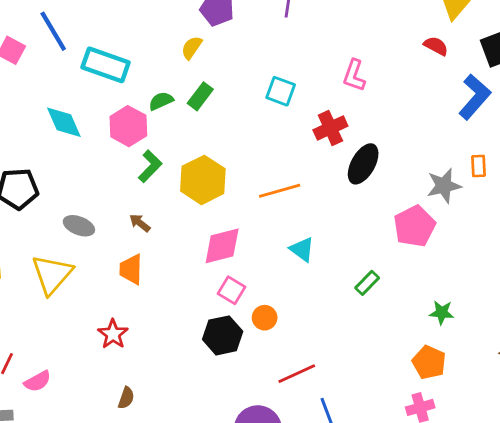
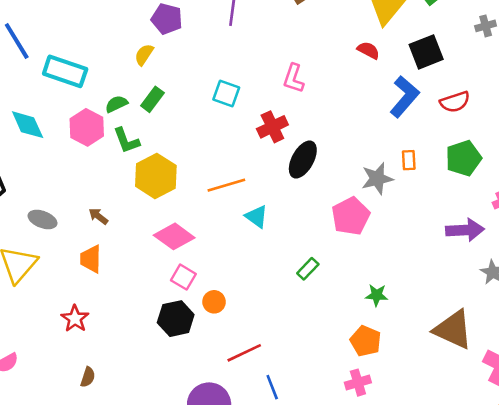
green L-shape: (150, 166) -> (126, 141), moved, turned 116
pink diamond: (222, 246) -> (174, 236), turned 51
cyan triangle: (302, 249) -> (257, 217), moved

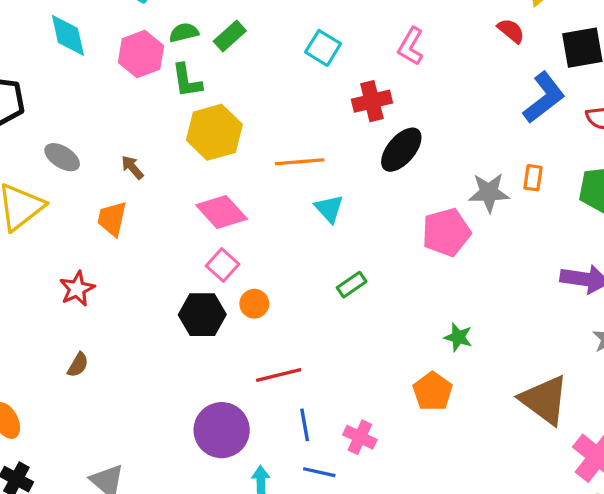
green rectangle: (308, 269) -> (352, 285), moved
pink cross: (358, 383) -> (360, 437), moved, turned 30

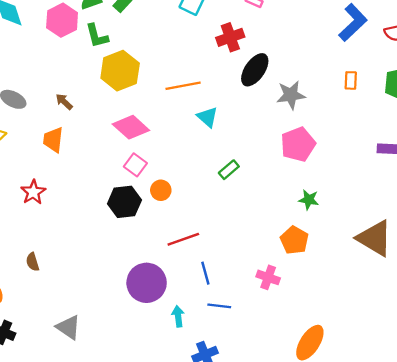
gray star: (489, 193) -> (291, 95), moved
pink pentagon: (446, 232) -> (298, 144), moved
brown semicircle: (78, 365) -> (33, 262), moved, turned 138
pink cross: (360, 437) -> (268, 277), moved

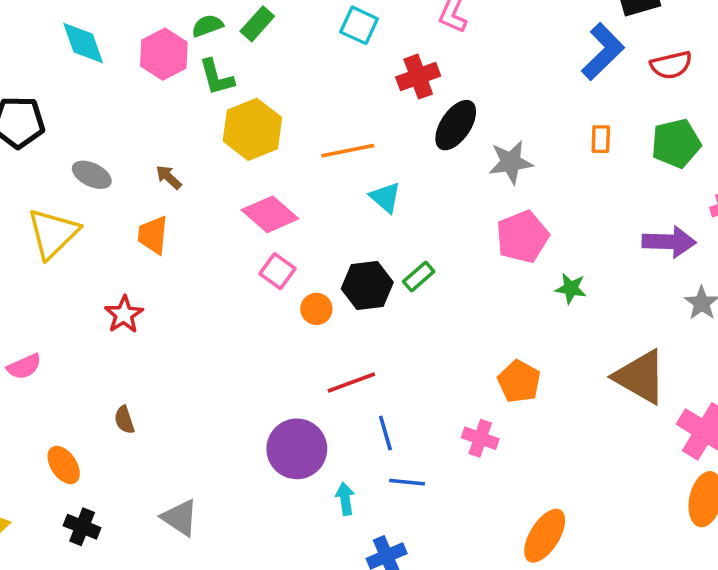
green star: (309, 200) -> (571, 288), moved
black hexagon: (124, 202) -> (367, 286), moved

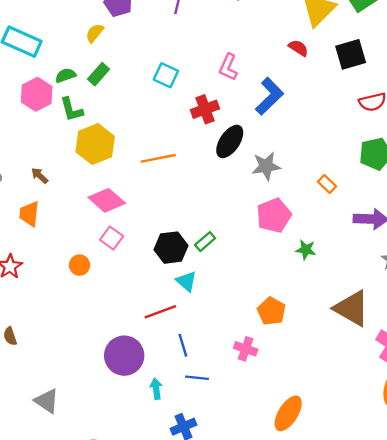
blue L-shape: (603, 52) -> (269, 96), moved
orange rectangle: (601, 139) -> (327, 184), moved, turned -48
cyan triangle: (385, 197) -> (186, 281), moved
orange circle: (316, 309) -> (80, 265), moved

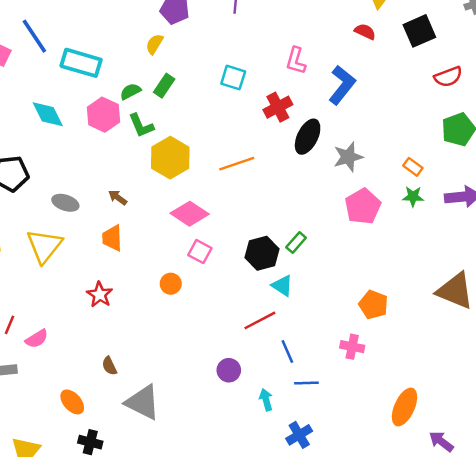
green star: (306, 250) -> (413, 197), moved
purple circle: (124, 356) -> (229, 370), size x0.6
gray triangle: (47, 401) -> (143, 402), moved, size x1.4

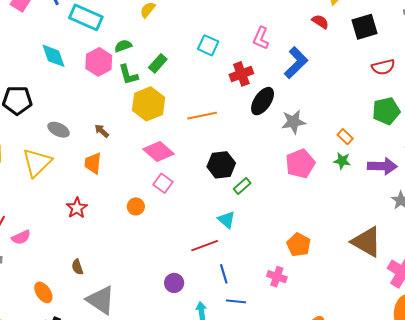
green rectangle: (164, 86) -> (158, 63), moved
black hexagon: (262, 253) -> (221, 165), moved

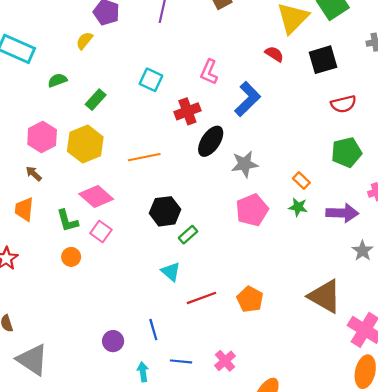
pink hexagon: (99, 62) -> (42, 137), moved
green L-shape: (128, 75) -> (67, 221), moved
red line: (205, 246) -> (202, 298), moved
blue line: (224, 274) -> (153, 330), moved
pink cross: (277, 277) -> (225, 361), moved, turned 30

